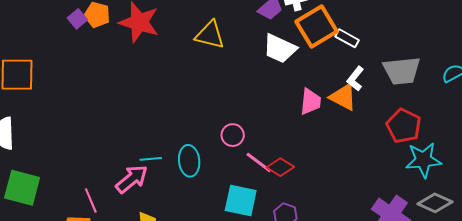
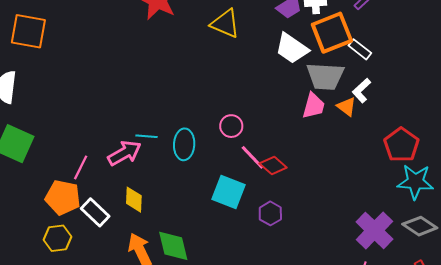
gray trapezoid: (402, 71) -> (325, 76), moved
orange triangle: (343, 97) -> (347, 107), size x0.7
pink line: (91, 200) -> (81, 167), turned 40

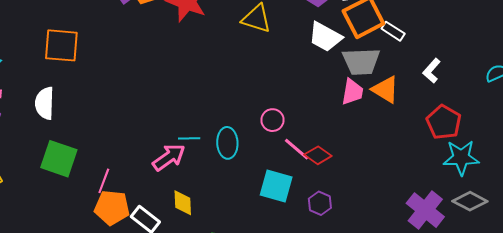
white L-shape: (362, 90) -> (432, 71), moved
orange triangle: (347, 107) -> (385, 90), size x1.4
pink line: (81, 167) -> (104, 181), moved

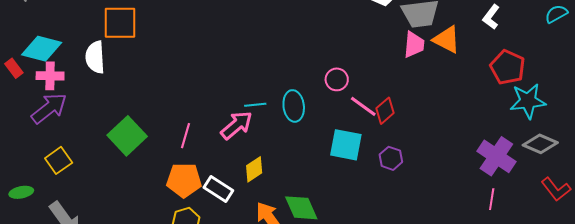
white semicircle: (45, 103) -> (95, 57), moved
red diamond: (318, 155) -> (385, 111), turned -72
green square: (59, 159) -> (127, 136), turned 33
pink line: (104, 181) -> (185, 136), moved
yellow diamond: (183, 203) -> (254, 169), turned 64

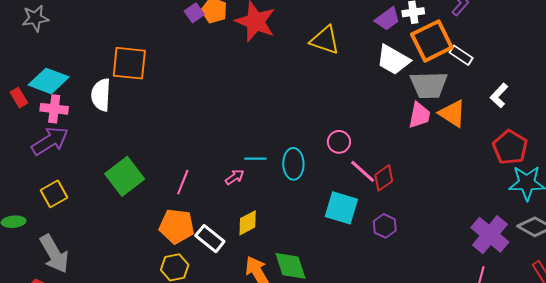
pink arrow: (237, 125) -> (235, 177), size x0.6

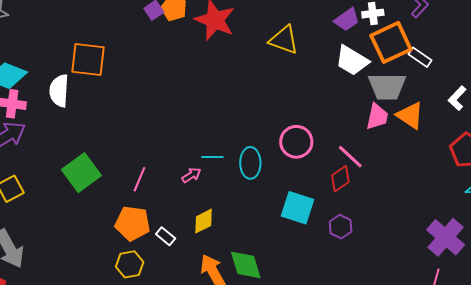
pink circle: (339, 142) -> (296, 142), size x1.4
pink line: (363, 171) -> (350, 157), moved
white rectangle: (210, 239) -> (166, 236), size x0.7

